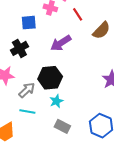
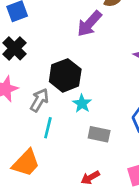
purple arrow: (61, 43) -> (89, 24), moved
cyan line: (27, 112) -> (48, 128), turned -70

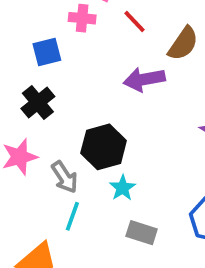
purple arrow: (89, 24) -> (144, 79), turned 32
gray arrow: (39, 100) -> (65, 177), turned 110

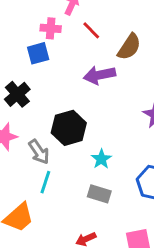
blue square: (47, 52) -> (38, 53), moved
cyan star: (123, 188) -> (101, 159), moved

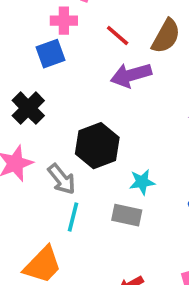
red line: (91, 30) -> (118, 36), moved
cyan star: (101, 159) -> (142, 182), turned 30
gray rectangle: (99, 194) -> (127, 215), moved

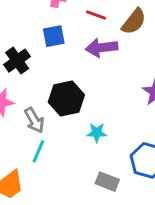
red line: (118, 36) -> (96, 15), turned -30
blue square: (51, 54) -> (54, 36), moved
gray rectangle: (127, 215) -> (107, 182), moved

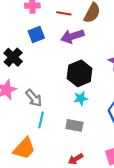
black hexagon: (66, 99) -> (80, 73), moved
gray rectangle: (107, 182) -> (74, 125), moved

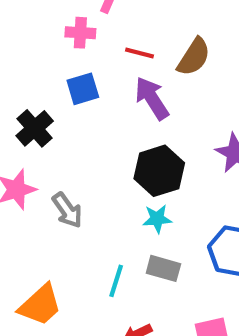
purple arrow: (72, 36) -> (152, 98), turned 70
cyan line: (41, 120) -> (116, 281), moved
gray rectangle: (74, 125) -> (163, 268), moved

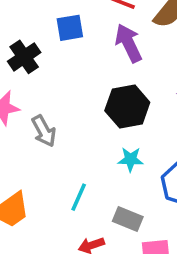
cyan star: (157, 219) -> (130, 159), moved
gray rectangle: (163, 268) -> (128, 219), moved

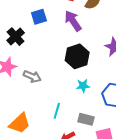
gray arrow: (44, 131) -> (32, 76), turned -30

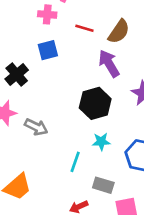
purple arrow: (73, 21) -> (109, 63), moved
cyan line: (57, 111) -> (75, 162), moved

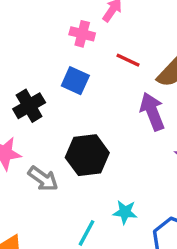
blue square: (48, 50) -> (75, 81), turned 30
black hexagon: (95, 103) -> (87, 155), moved

